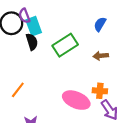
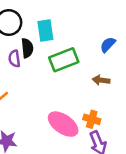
purple semicircle: (24, 16) -> (14, 59), moved
cyan rectangle: (34, 26) -> (45, 30), moved

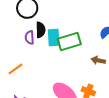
cyan rectangle: (45, 30) -> (54, 38), moved

